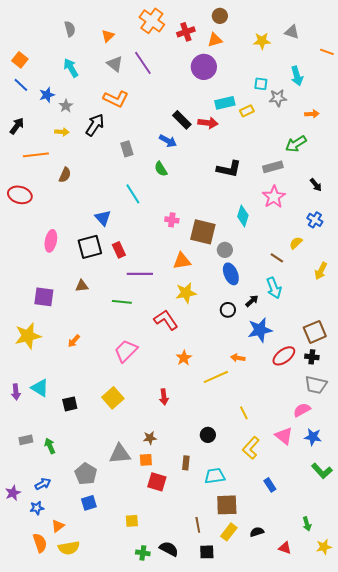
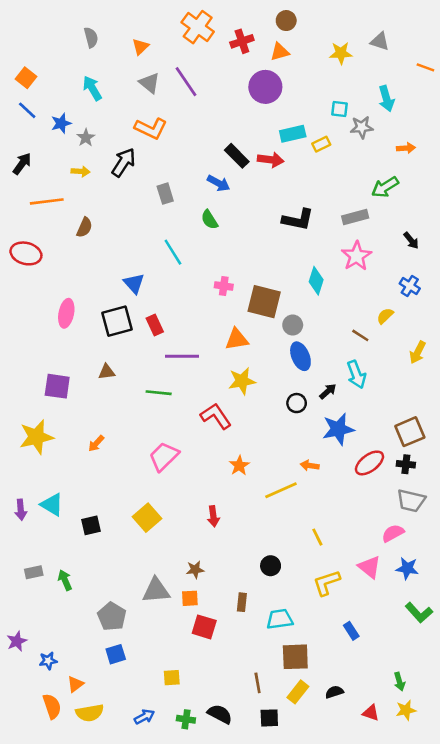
yellow L-shape: (251, 448) -> (327, 583), turned 30
blue arrow: (43, 484) -> (144, 717), moved
yellow star: (324, 547) -> (406, 710), moved

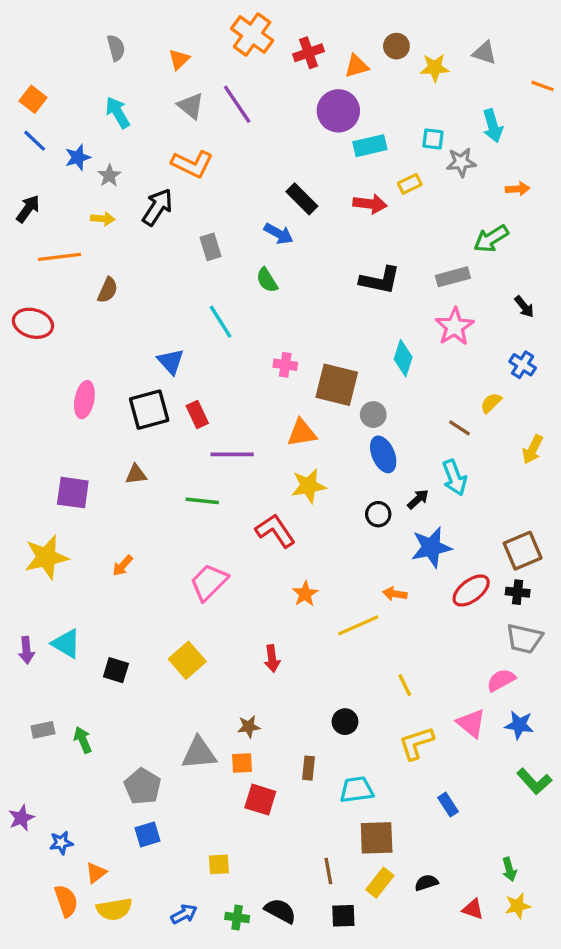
brown circle: (286, 21) -> (396, 46), moved
cyan rectangle: (293, 134) -> (370, 146), moved
red arrow: (271, 160) -> (370, 204), moved
black square: (91, 525) -> (116, 670), turned 30

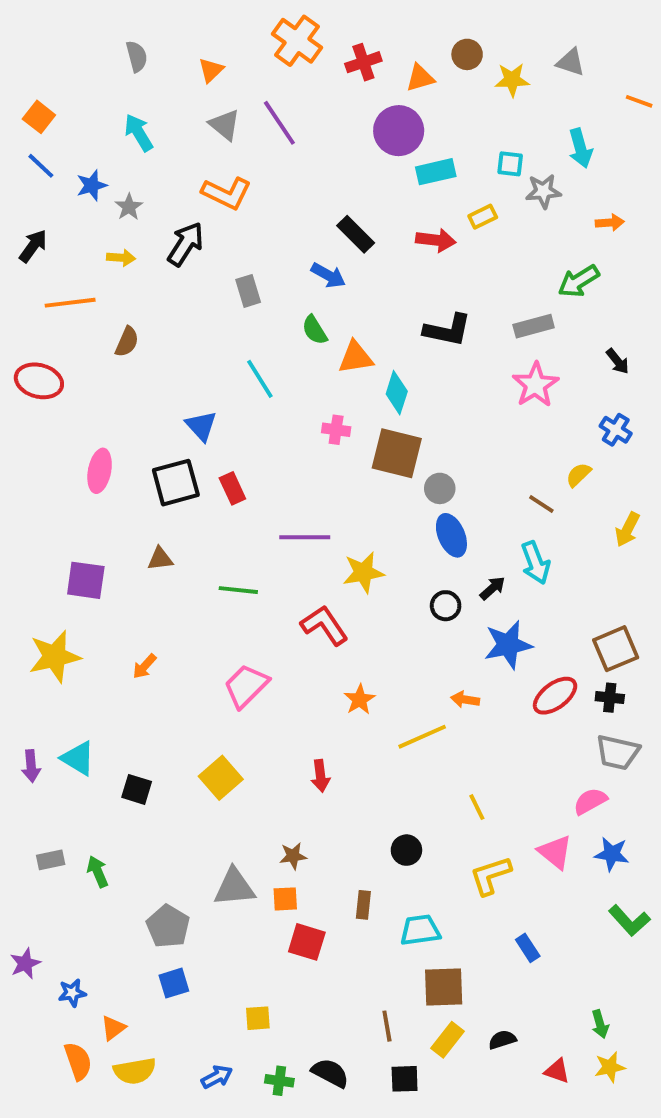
cyan diamond: (403, 358) -> (397, 393), moved
orange triangle: (302, 433) -> (356, 357), moved
purple line: (232, 454) -> (305, 537), moved

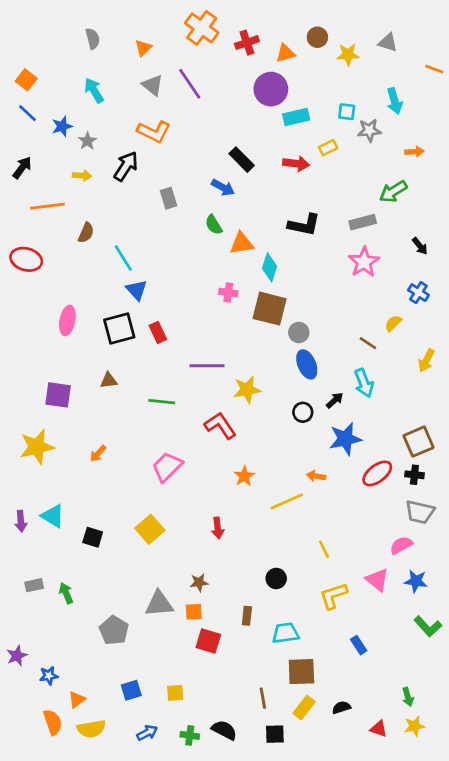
cyan line: (260, 379) -> (123, 258), moved
blue square: (174, 983) -> (131, 690), moved

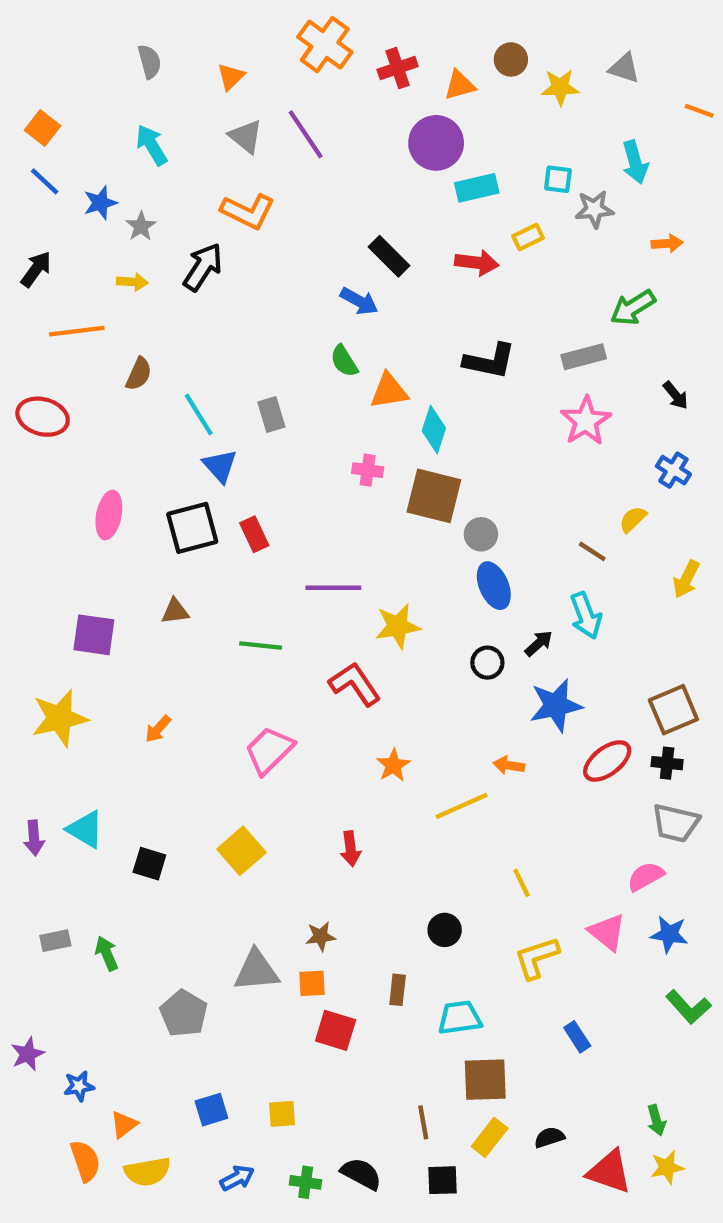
gray rectangle: (168, 198) -> (271, 415), moved
red triangle: (379, 729) -> (609, 1172), size x1.6

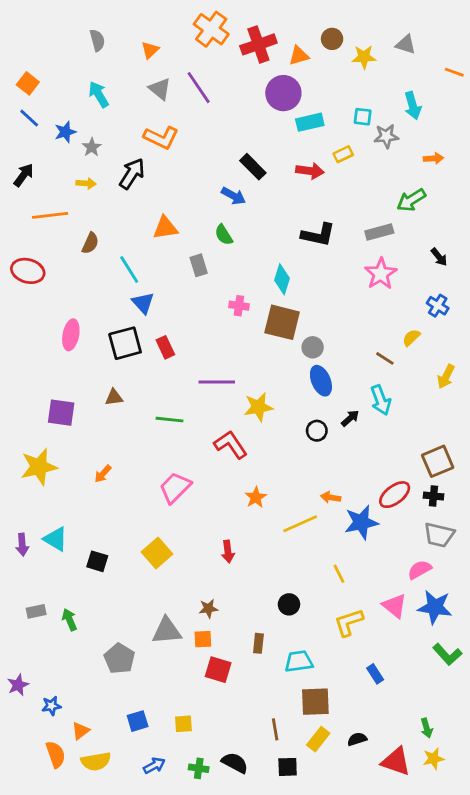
red cross: (398, 68) -> (258, 44), size x1.4
orange triangle: (389, 391) -> (165, 228), moved
gray rectangle: (271, 415) -> (199, 265), moved
blue star: (556, 705) -> (361, 522), moved
blue star: (669, 934) -> (435, 607), size x1.4

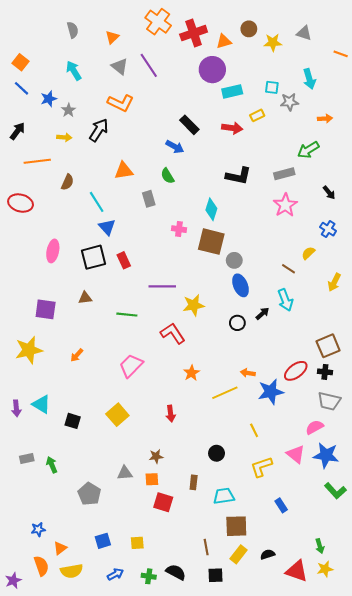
gray triangle: (167, 631) -> (125, 473), size x0.7
purple star: (18, 685) -> (13, 580), moved

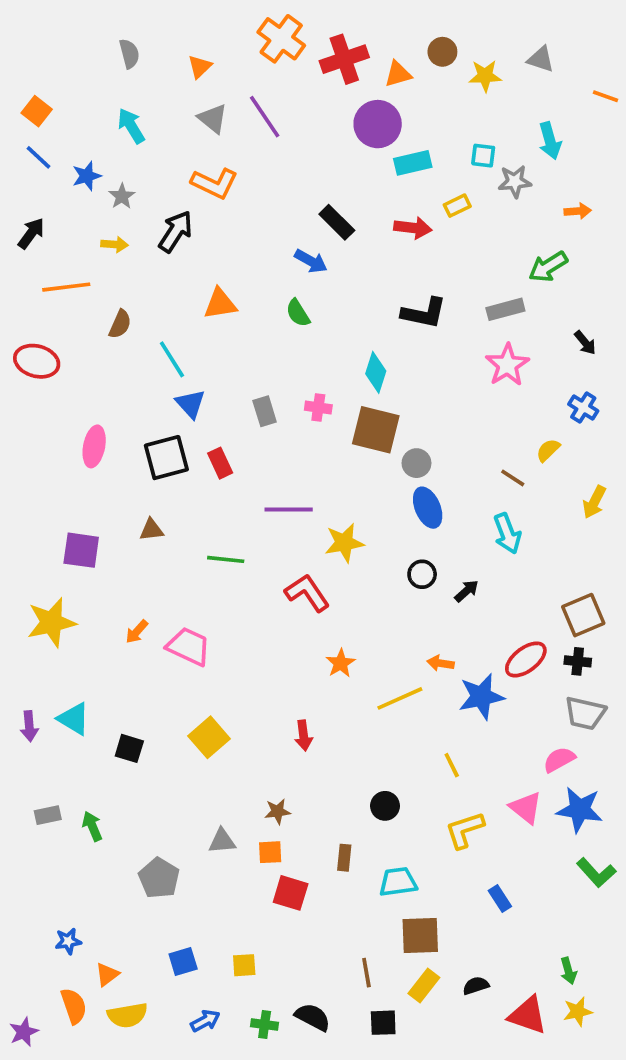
gray rectangle: (149, 199) -> (265, 411), moved
black arrow: (262, 314) -> (467, 591), moved
pink trapezoid: (131, 366) -> (189, 647), moved, turned 70

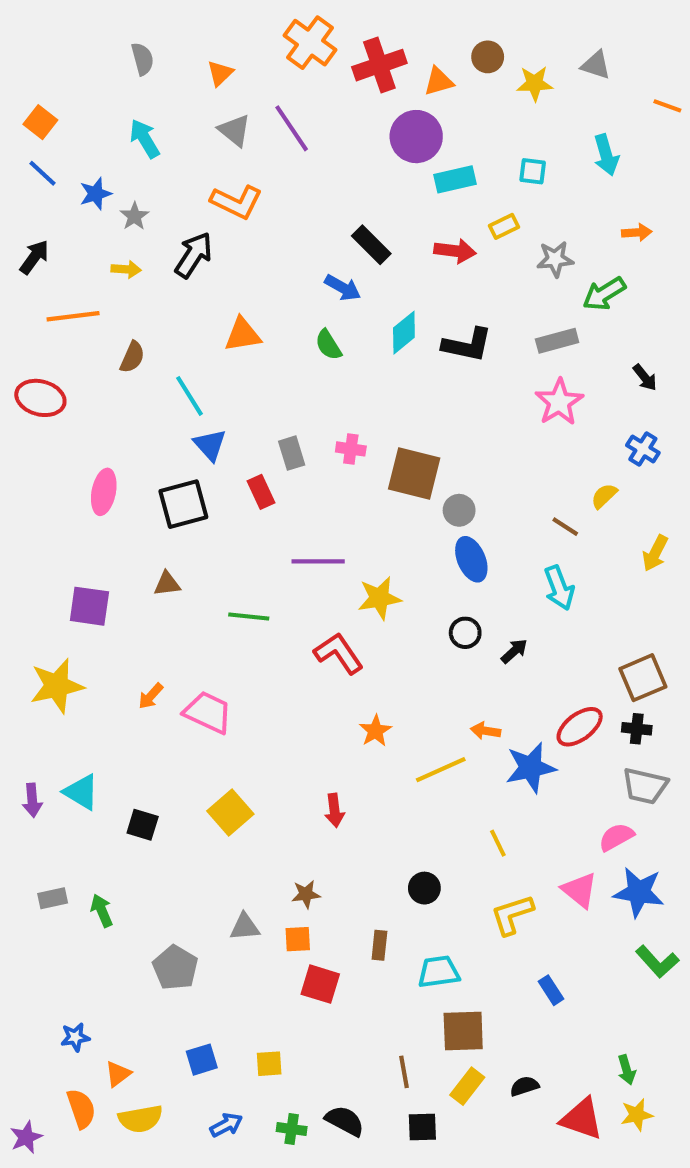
gray star: (515, 181) -> (555, 259), moved
cyan diamond: (376, 372) -> (404, 333), moved, turned 33
red rectangle: (220, 463) -> (261, 492), moved

